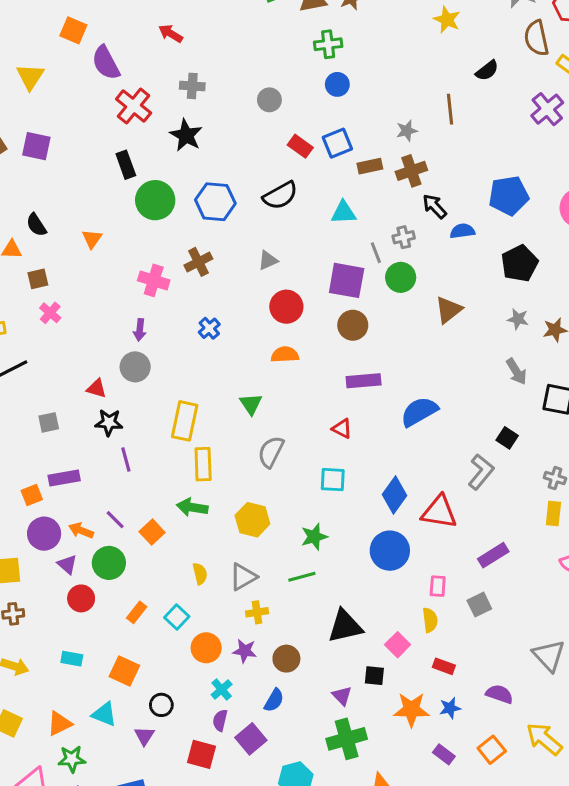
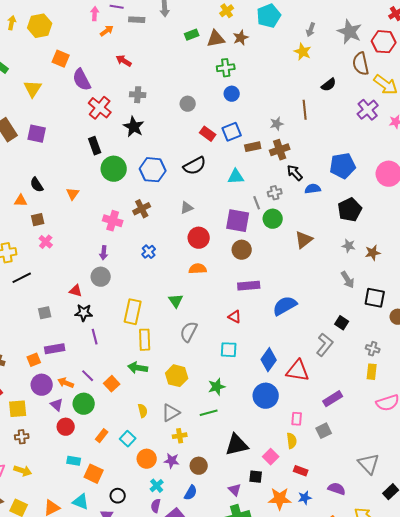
cyan rectangle: (72, 659) -> (74, 461), moved

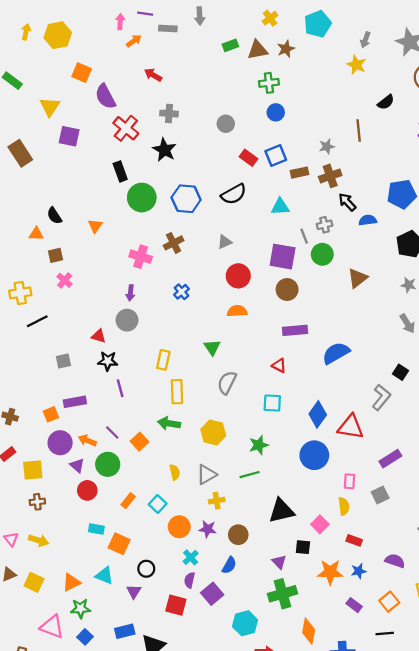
purple square: (37, 134) -> (69, 136), moved
yellow rectangle: (133, 312) -> (163, 360), size x0.7

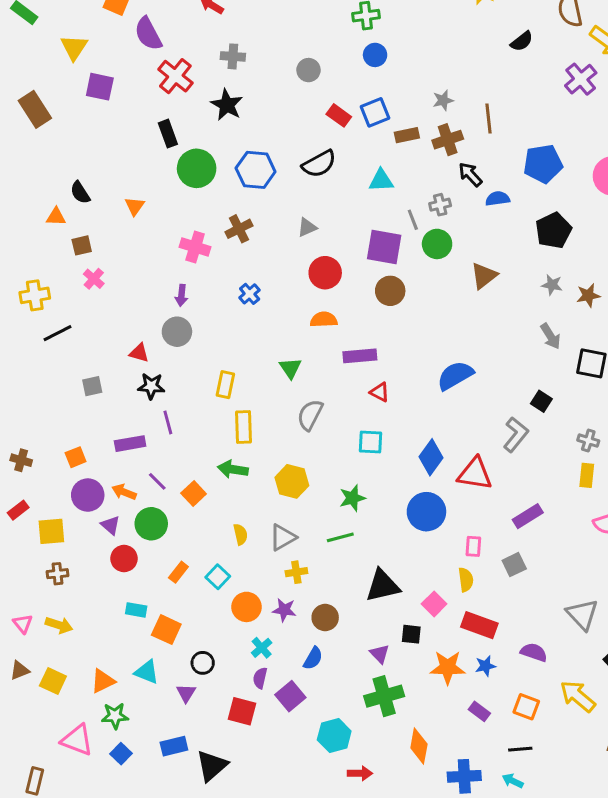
brown line: (359, 131) -> (488, 118), moved
purple rectangle: (295, 330) -> (360, 356), moved
purple rectangle: (75, 402) -> (130, 444), moved
red rectangle: (354, 540) -> (479, 625), size x1.6
orange square: (389, 602) -> (526, 707), turned -30

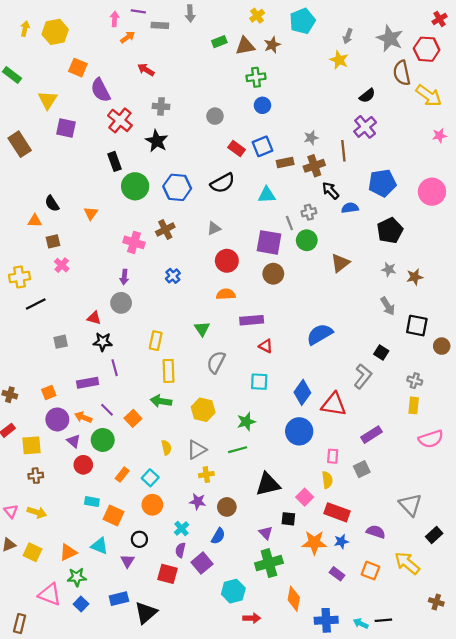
purple cross: (581, 79) -> (365, 127), moved
orange circle: (247, 607) -> (152, 505), moved
black line: (520, 749) -> (383, 620), moved

